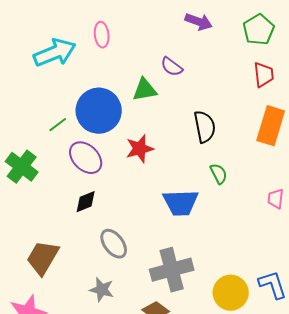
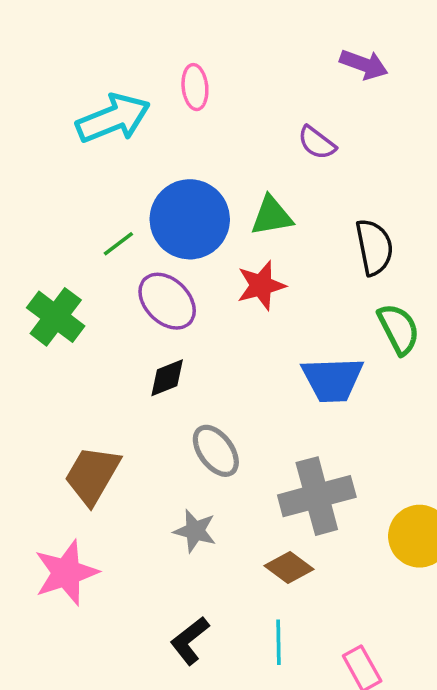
green triangle: (145, 90) -> (272, 216), moved
green semicircle: (219, 174) -> (399, 329), size x1.4

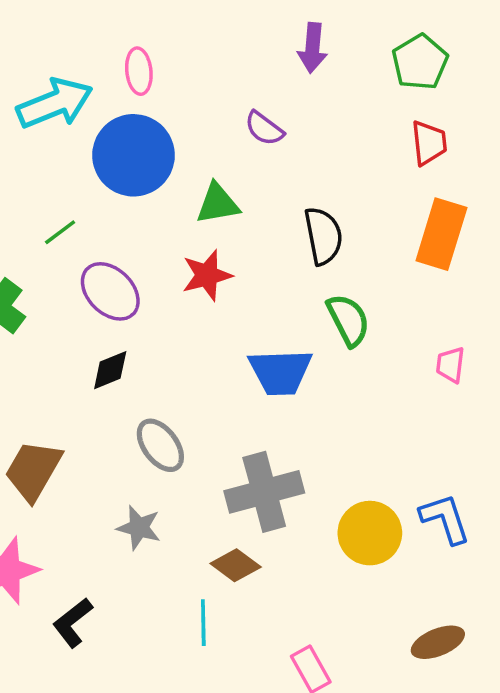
purple arrow: (364, 64) -> (313, 48), turned 75
blue circle: (190, 219) -> (133, 155), moved
black L-shape: (190, 641) -> (73, 623), moved
cyan line: (279, 642) -> (203, 623), moved

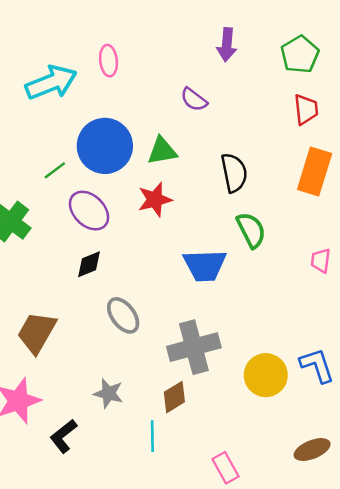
blue circle: (133, 155) -> (105, 146), moved
gray star: (139, 528) -> (109, 393), moved
brown diamond: (236, 565) -> (174, 397), turned -68

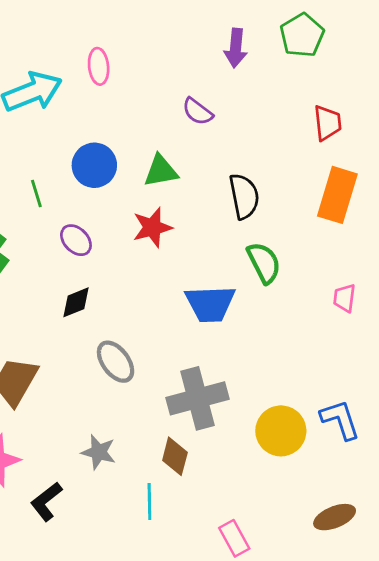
green pentagon: (300, 54) -> (302, 35), moved
blue circle: (105, 146) -> (94, 165), size x0.7
green line: (55, 170) -> (36, 194), turned -70
purple ellipse: (89, 211) -> (76, 240), size x0.7
brown diamond: (174, 397) -> (175, 456), turned -44

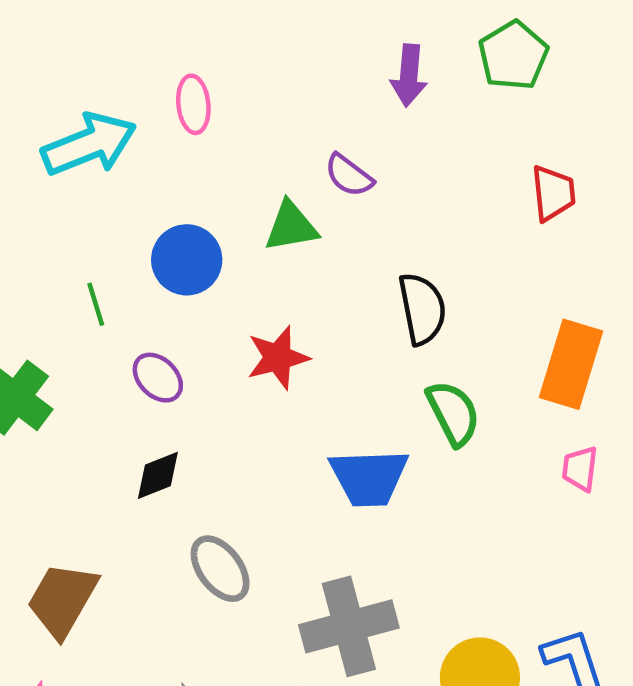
green triangle: (161, 171) -> (291, 227), moved
orange rectangle: (337, 195) -> (571, 364), moved

